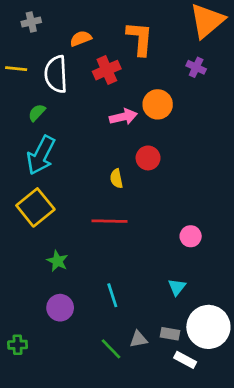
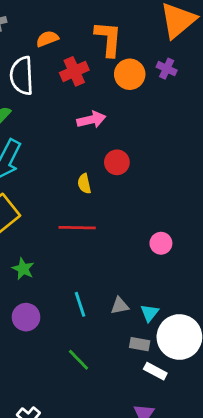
orange circle: (158, 104) -> (130, 74), moved
cyan triangle: (177, 287) -> (150, 313), moved
gray triangle: (138, 339) -> (120, 306), moved

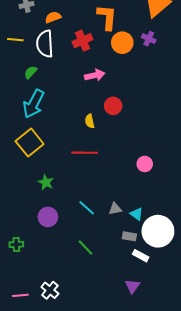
orange semicircle: (47, 39) -> (53, 17), moved
cyan line: (80, 304) -> (87, 208), turned -30
cyan triangle: (150, 313) -> (137, 214), turned -32

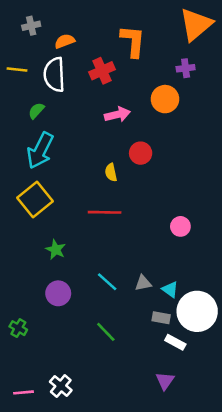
purple cross: (149, 39) -> (186, 68), turned -32
orange circle: (122, 43) -> (165, 99), moved
green cross: (16, 244) -> (18, 328), turned 32

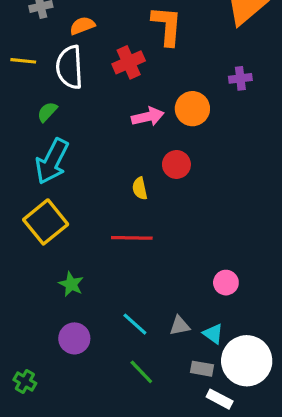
purple cross: (186, 68) -> (240, 78), moved
orange circle: (165, 99) -> (192, 109), moved
pink circle: (180, 226) -> (226, 283), moved
green line: (106, 332) -> (141, 372), moved

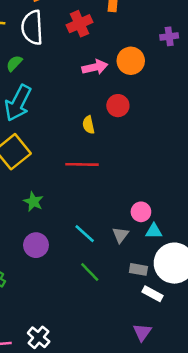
pink circle: (226, 283) -> (141, 212), moved
gray triangle: (180, 326) -> (120, 235), turned -42
cyan triangle: (213, 334) -> (154, 231), moved, turned -36

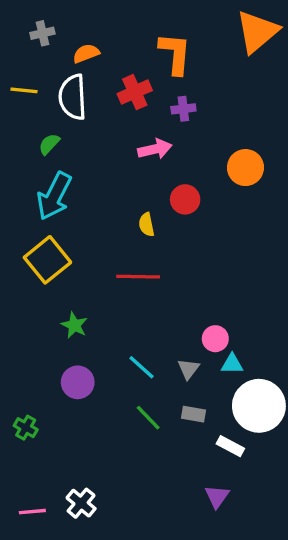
purple cross: (169, 36) -> (183, 109), moved
orange circle: (131, 61) -> (245, 168), moved
gray rectangle: (138, 269) -> (193, 414), moved

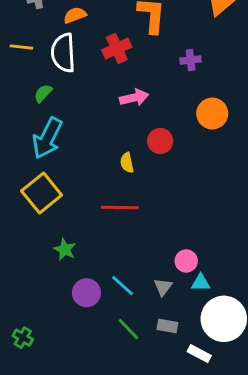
purple cross: (183, 109) -> (191, 60), moved
purple circle: (78, 382) -> (86, 293), moved

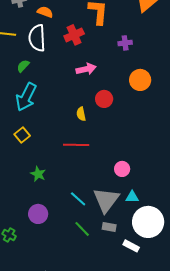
orange semicircle: (75, 15) -> (45, 12), turned 42
yellow square: (42, 193) -> (22, 135), size x0.6
pink circle: (186, 261) -> (122, 169), moved
gray triangle: (163, 287) -> (106, 200), size x2.0
purple circle: (86, 293) -> (38, 214), moved

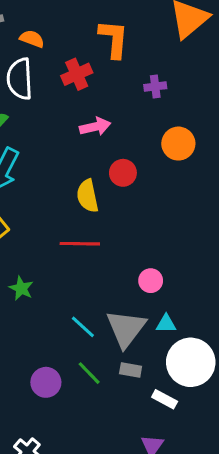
yellow semicircle: (81, 114) -> (87, 196), size x1.5
purple circle: (38, 214) -> (46, 382), moved

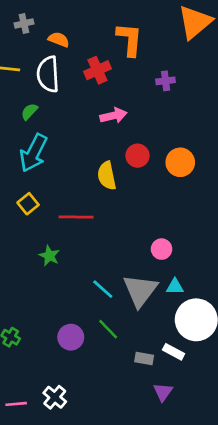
orange circle: (178, 144) -> (180, 162), moved
red line: (80, 244) -> (76, 217), moved
gray rectangle: (131, 370) -> (144, 359), moved

